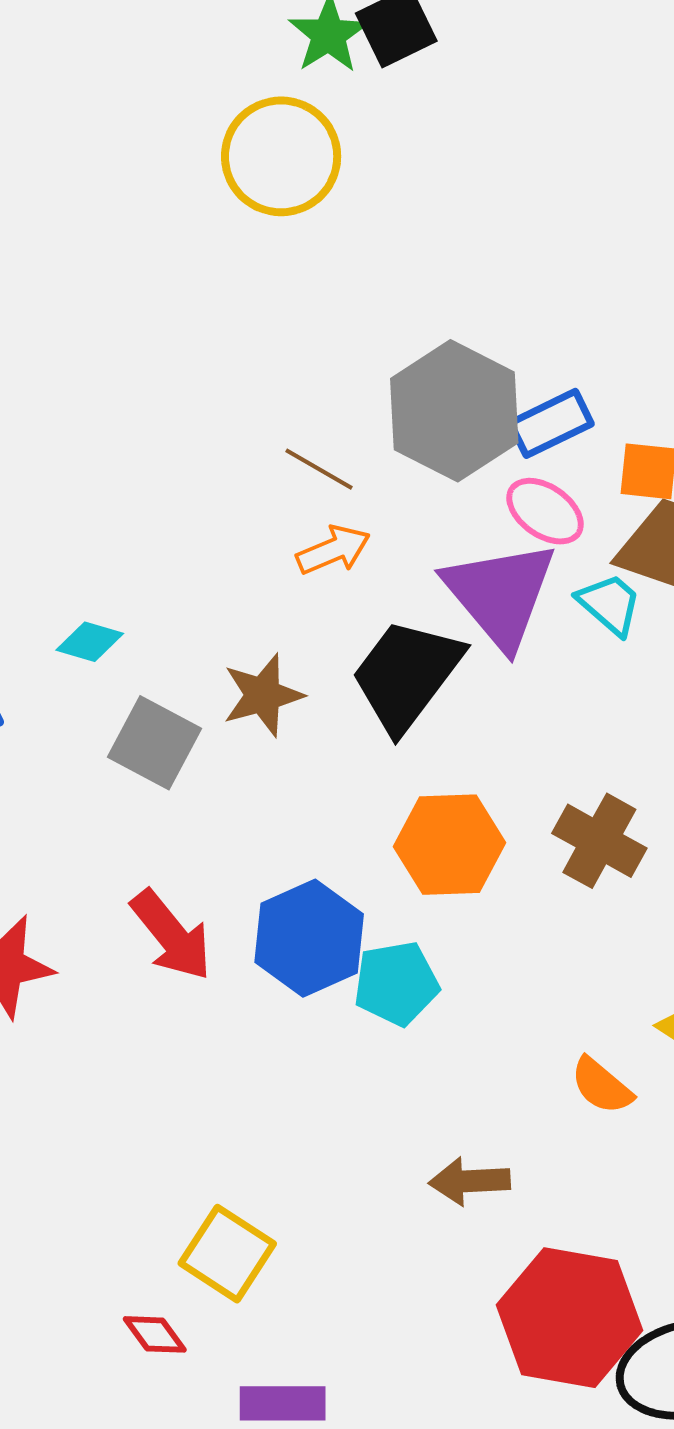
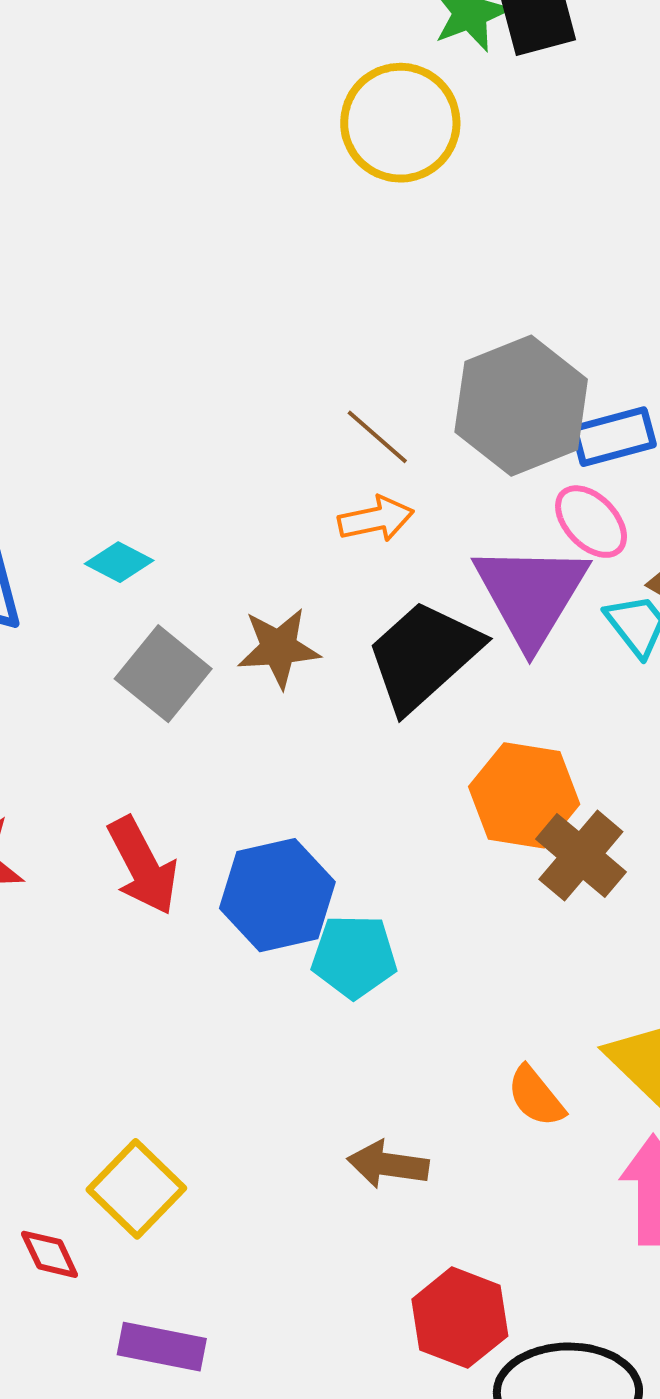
orange hexagon: (449, 845) -> (524, 795), moved
red hexagon: (569, 1318) -> (460, 1318), size x0.7

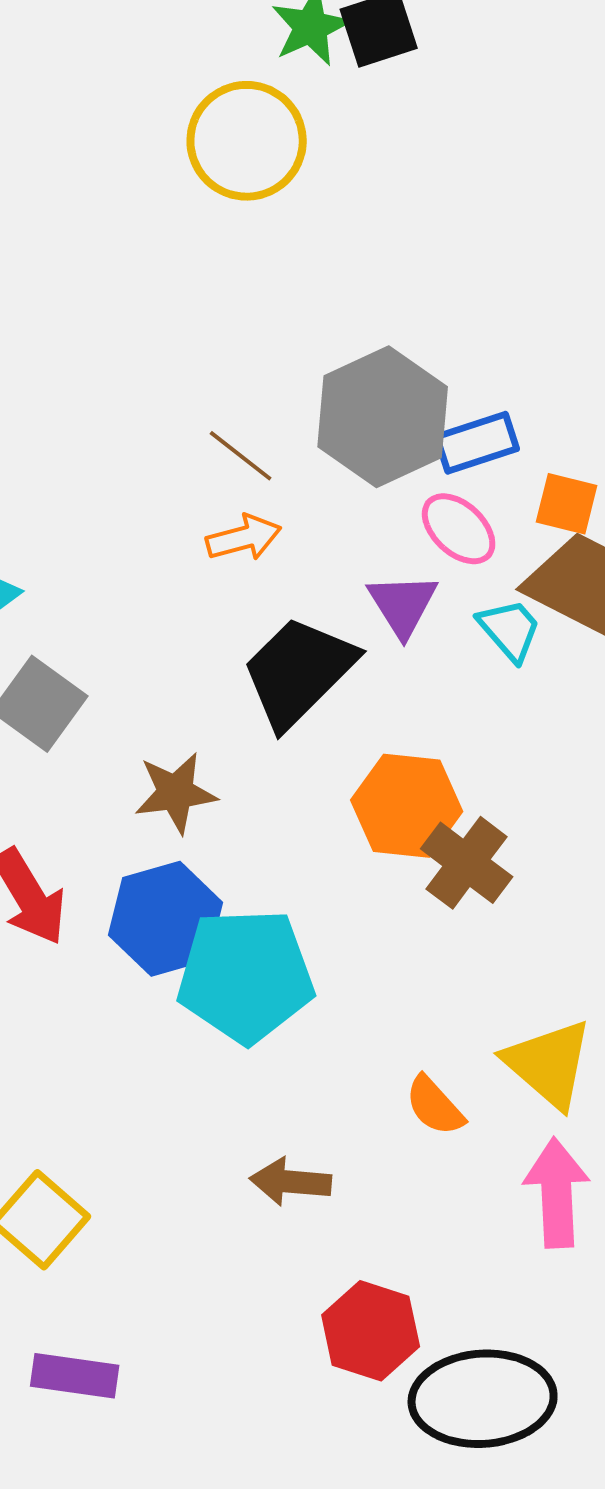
purple triangle: (531, 594) -> (403, 605), size x0.6
brown star: (279, 648) -> (176, 793), moved
cyan pentagon: (354, 956) -> (246, 976), size x1.6

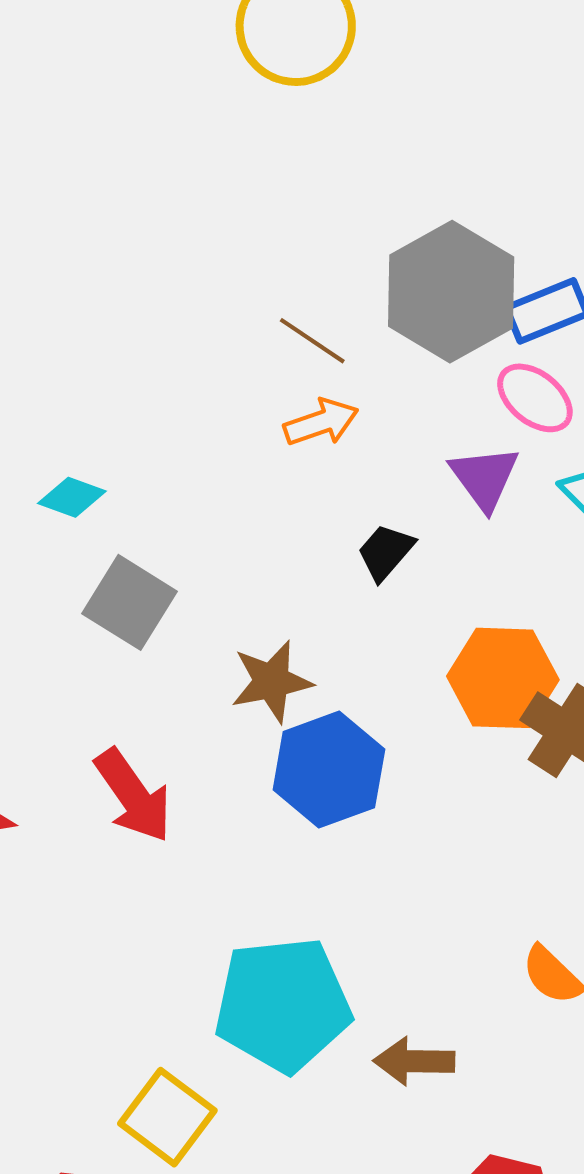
black trapezoid: (299, 672) -> (386, 552), size x0.5
blue hexagon: (166, 919) -> (329, 770), moved
cyan pentagon: (246, 976) -> (283, 1005), moved

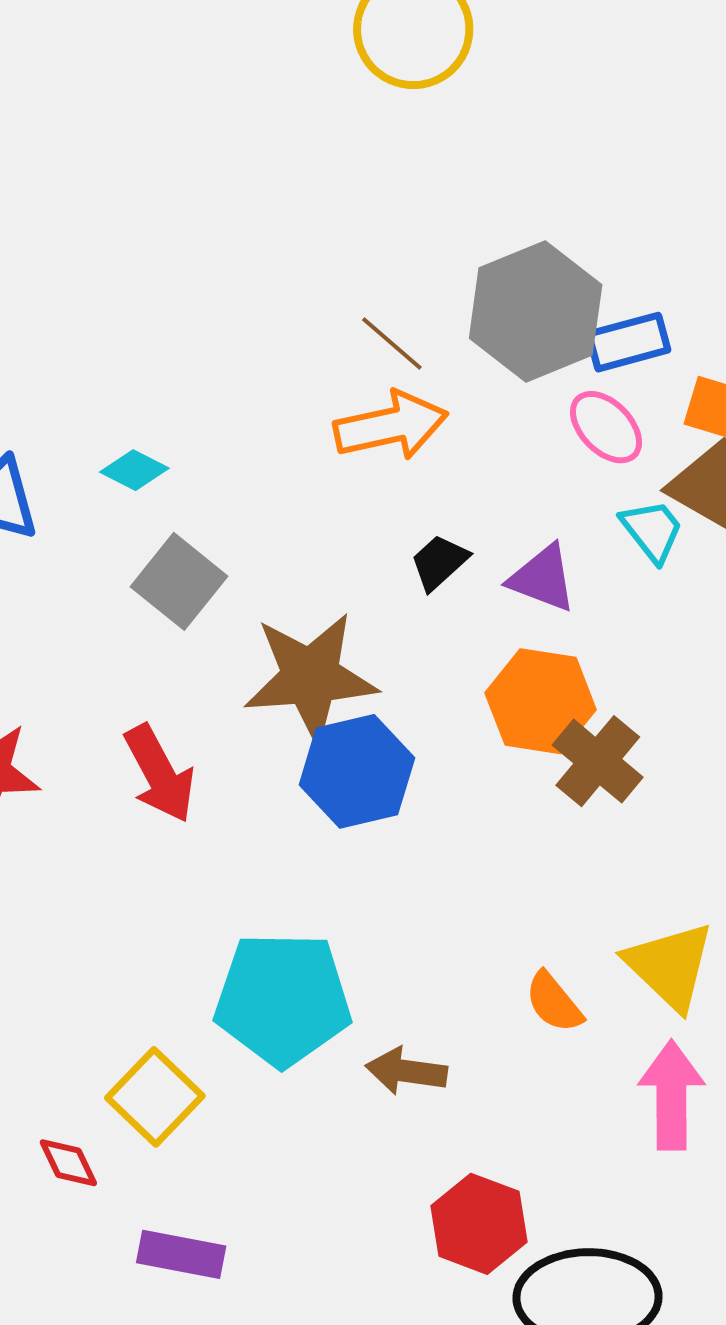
orange arrow: (321, 422) -> (391, 426), size x1.5
purple triangle: (484, 478) -> (543, 578), moved, turned -40
brown star: (272, 681) -> (310, 677), size x1.6

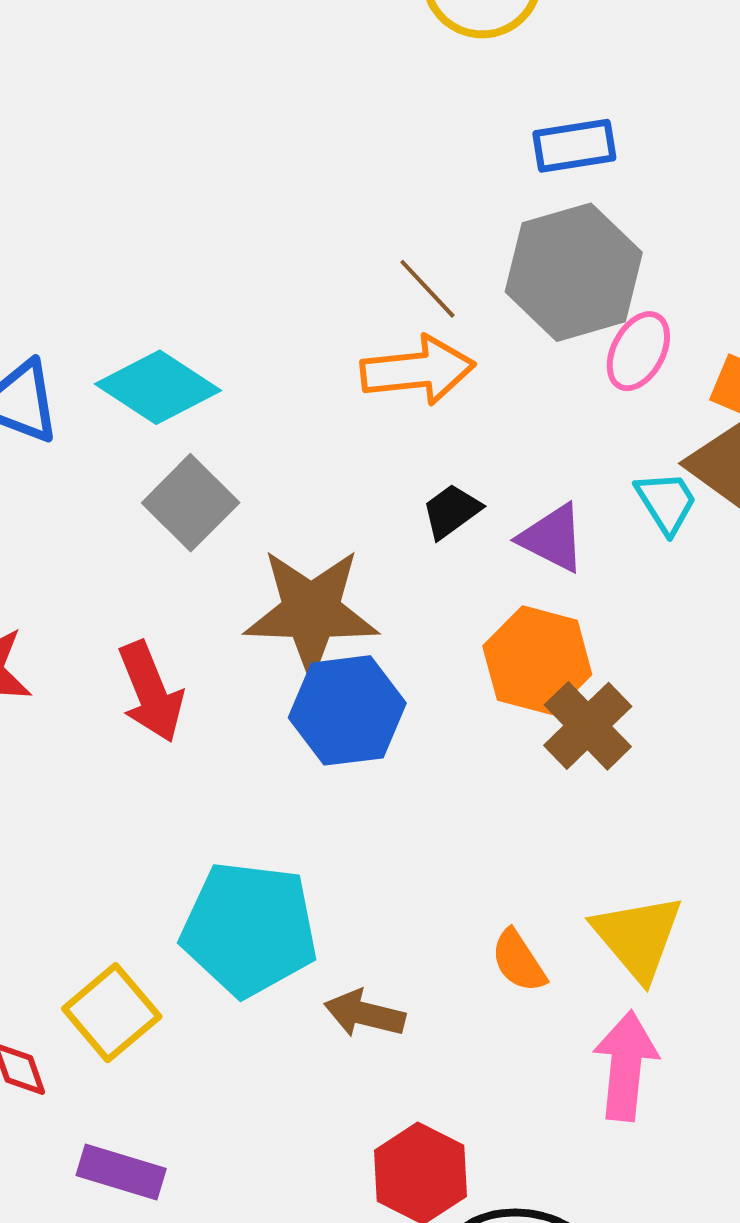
blue rectangle: (628, 342) -> (574, 146), moved
pink ellipse: (606, 427) -> (638, 351), moved, turned 66
cyan diamond: (134, 470) -> (158, 387), size x1.8

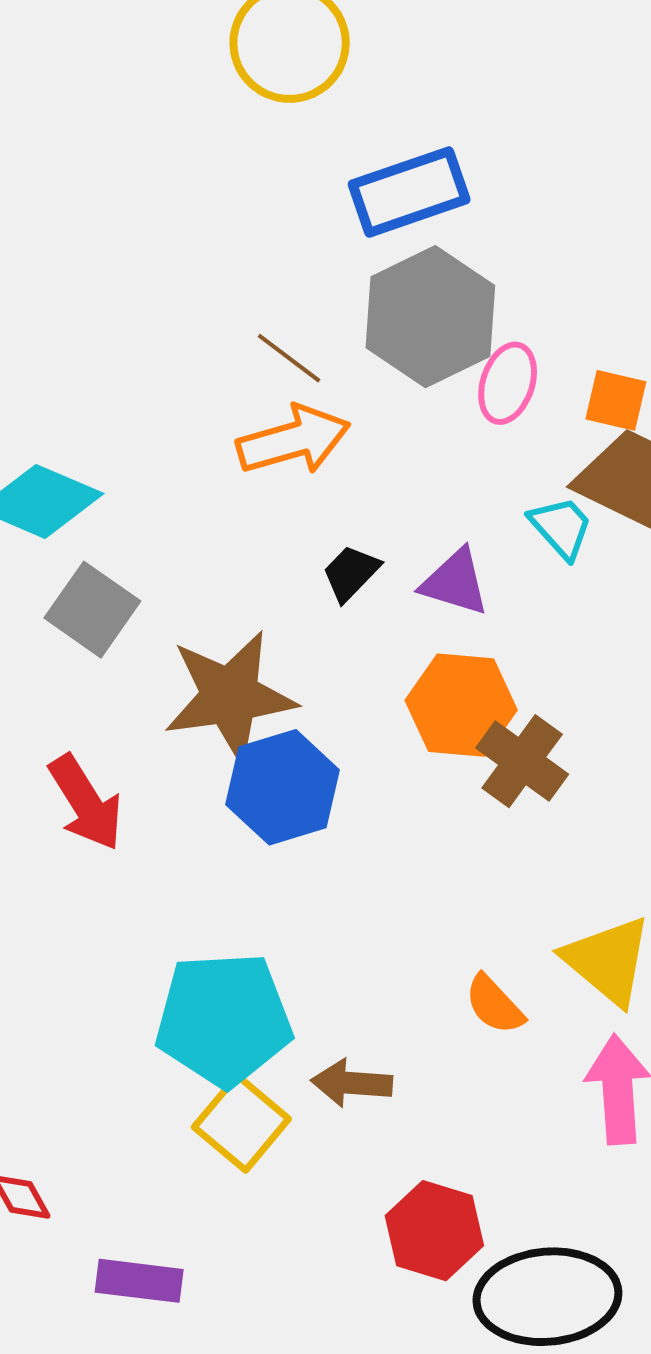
blue rectangle: (574, 146) -> (409, 192), size x1.4
yellow square: (112, 1013) -> (241, 1123), moved

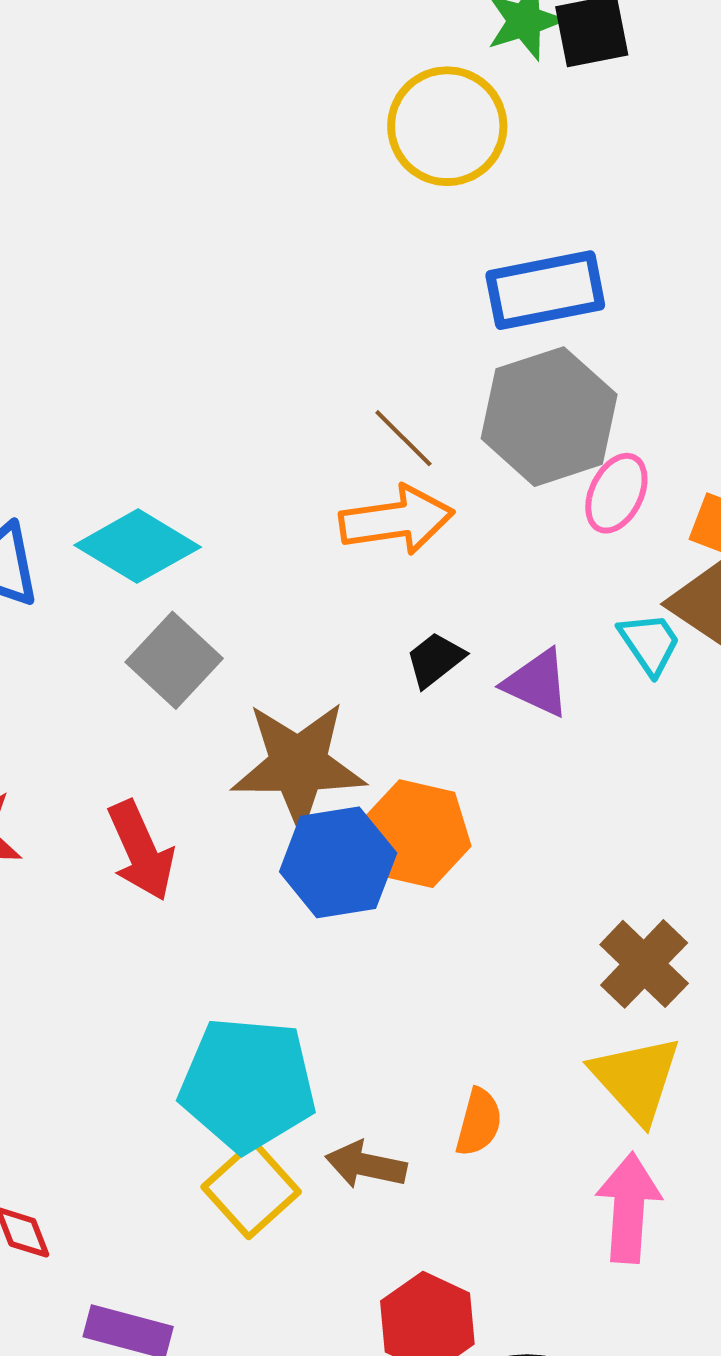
orange hexagon: (461, 705) -> (416, 834), moved
brown cross: (522, 761) -> (644, 964), moved
orange semicircle: (494, 1005) -> (479, 1122), moved, turned -130

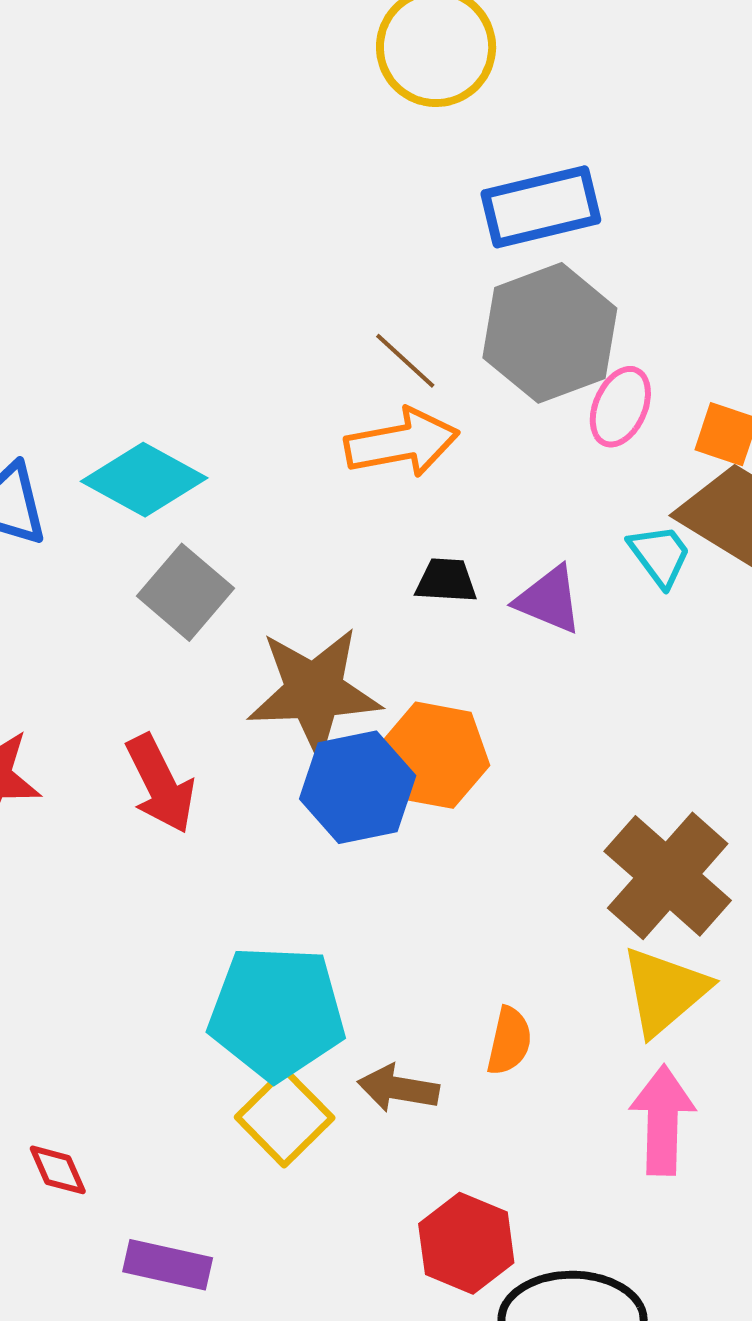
black trapezoid: (435, 660) -> (446, 581), turned 44
brown cross: (644, 964) -> (668, 876), size x1.4
yellow triangle: (636, 1079) -> (665, 991), turned 34

